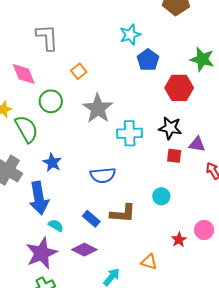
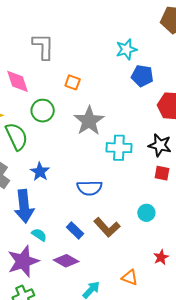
blue pentagon: (148, 60) -> (142, 76), turned -30
orange square: (79, 71) -> (73, 82), turned -35
brown L-shape: (123, 213) -> (107, 227), turned 40

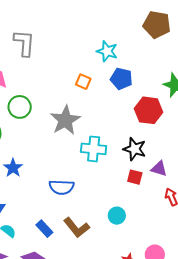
cyan star: (126, 49) -> (107, 51), turned 30
orange square: (73, 82) -> (83, 82), moved

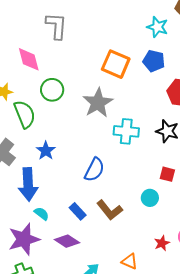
cyan star: (107, 51) -> (157, 27), moved
orange square: (83, 82) -> (116, 64), size x1.8
red square: (135, 177) -> (167, 174), moved
blue semicircle: (62, 187) -> (94, 170), turned -65

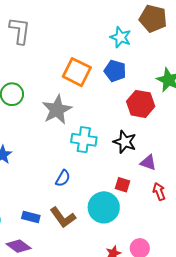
blue semicircle: (94, 170) -> (63, 178), moved, size x0.7
cyan circle: (150, 198) -> (104, 207), size x1.8
blue rectangle: (78, 211) -> (31, 217), turned -36

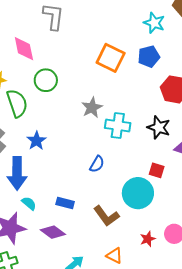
blue pentagon: (115, 71) -> (149, 57), turned -30
gray star: (57, 110) -> (92, 108), moved, size x0.7
brown L-shape: (63, 217) -> (106, 216), moved

